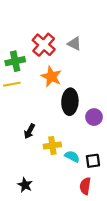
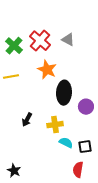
green cross: (15, 61) -> (14, 46), moved, turned -36
yellow cross: (52, 145) -> (55, 125), moved
black star: (25, 185) -> (14, 171), moved

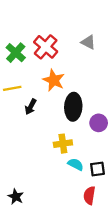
gray triangle: (68, 40) -> (88, 42), moved
black arrow: (27, 120) -> (31, 107), moved

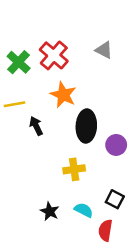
black arrow: (31, 107) -> (36, 126), turned 126
cyan semicircle: (76, 164) -> (84, 210), moved
black square: (97, 169) -> (115, 199), turned 35
black star: (16, 197) -> (50, 211), moved

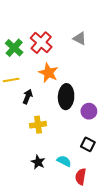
black arrow: (36, 126) -> (28, 97), turned 48
yellow cross: (74, 169) -> (38, 125), moved
black square: (115, 199) -> (88, 144), moved

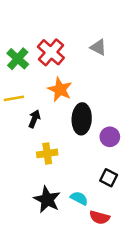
black star: (38, 162) -> (47, 199), size x1.5
red semicircle: (81, 177) -> (100, 217), turned -84

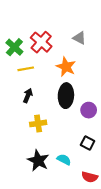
orange star: (60, 89) -> (66, 67), moved
yellow line: (14, 98) -> (26, 69), moved
red semicircle: (100, 217) -> (90, 177), moved

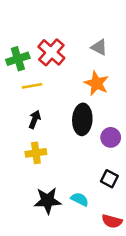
green cross: (14, 47) -> (18, 59), turned 30
orange star: (66, 67) -> (96, 83), moved
yellow cross: (38, 123) -> (36, 153), moved
black star: (38, 161) -> (48, 201), turned -30

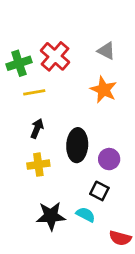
black ellipse: (82, 119) -> (77, 145), moved
purple circle: (111, 137) -> (109, 159), moved
black square: (109, 179) -> (99, 191), moved

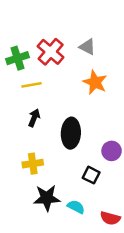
gray triangle: (106, 51) -> (87, 47), moved
purple circle: (109, 159) -> (112, 151), moved
yellow cross: (38, 165) -> (33, 164), moved
cyan semicircle: (86, 215) -> (76, 207), moved

